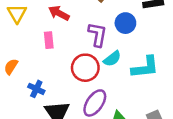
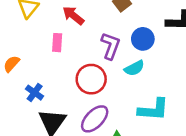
cyan semicircle: (112, 59) -> (134, 68), moved
cyan L-shape: (145, 67) -> (153, 110), moved

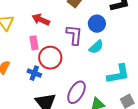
red circle: (91, 79) -> (50, 58), moved
blue cross: (35, 93) -> (34, 73), moved

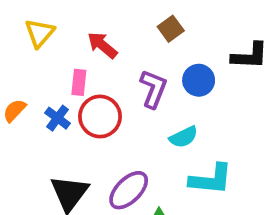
cyan semicircle: (96, 47) -> (184, 137), moved
blue cross: (34, 73) -> (58, 118), moved

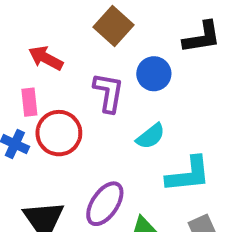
brown square: (171, 29) -> (113, 26), size x1.4

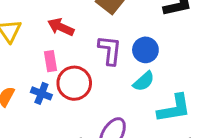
blue circle: (154, 74) -> (145, 50), moved

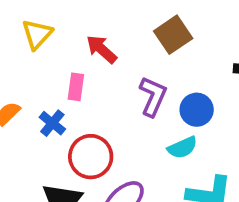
red circle: (74, 83) -> (91, 157), moved

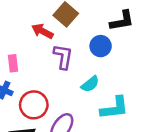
red arrow: (102, 49) -> (42, 31), moved
blue circle: (197, 110) -> (101, 46), moved

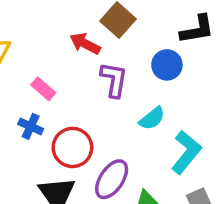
pink rectangle: (13, 63) -> (43, 89), turned -42
cyan L-shape: (114, 108) -> (186, 152), turned -44

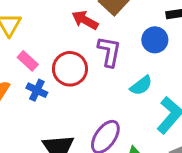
pink rectangle: (43, 89) -> (28, 61), moved
red circle: (72, 147) -> (70, 69), moved

